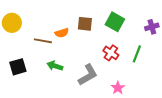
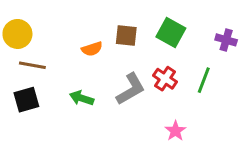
purple cross: (152, 27) -> (226, 40), turned 32
brown line: (43, 41) -> (32, 65), moved
gray L-shape: (88, 75) -> (131, 89), moved

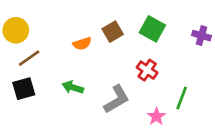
brown square: (126, 35) -> (113, 32), turned -36
brown line: (32, 65) -> (29, 58), turned -45
green line: (204, 80) -> (182, 98), moved
gray L-shape: (131, 89) -> (117, 99), moved

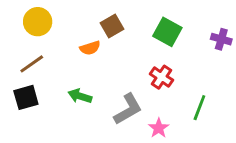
yellow circle: (16, 30) -> (38, 22), moved
brown square: (113, 32) -> (112, 26), moved
pink star: (156, 116) -> (159, 128), moved

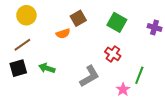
green arrow: (80, 96) -> (47, 68), moved
pink star: (159, 128) -> (123, 89), moved

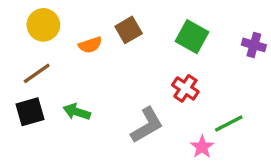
orange semicircle: (63, 34) -> (90, 45), moved
green line: (139, 75) -> (229, 123), turned 42

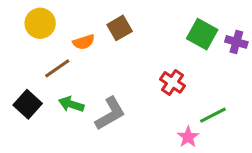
green square: (192, 37) -> (202, 34), moved
brown line: (37, 73) -> (57, 68), moved
black square: (30, 112) -> (28, 104), turned -32
gray L-shape: (147, 125) -> (110, 114), moved

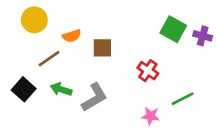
brown square: (120, 28) -> (102, 48), moved, turned 30
pink star: (188, 137) -> (151, 116), moved, turned -30

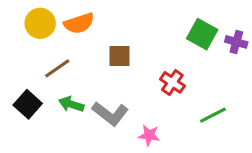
orange semicircle: (72, 36) -> (79, 23), moved, size x1.4
gray L-shape: (94, 97) -> (110, 114), turned 68
pink star: (151, 116) -> (149, 135), moved

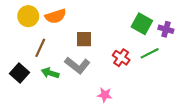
brown line: (57, 68) -> (40, 48), turned -30
gray L-shape: (110, 114) -> (77, 65), moved
green line: (213, 115) -> (150, 53), moved

